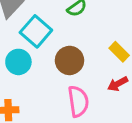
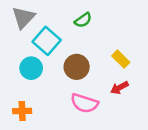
pink semicircle: (78, 101) -> (84, 103), turned 116

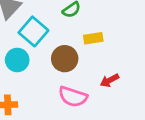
yellow rectangle: (121, 59) -> (93, 38), moved, turned -54

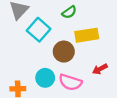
yellow rectangle: (93, 38) -> (87, 35), size x1.5
cyan circle: (17, 60) -> (45, 78), moved

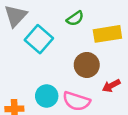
yellow rectangle: (87, 35) -> (107, 34), moved
brown circle: (64, 52) -> (87, 65), moved

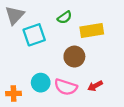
cyan square: (39, 39) -> (34, 35), turned 30
red arrow: (111, 86) -> (95, 86), moved

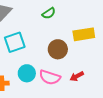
yellow rectangle: (92, 30) -> (84, 34), moved
cyan square: (34, 35) -> (15, 42), moved

